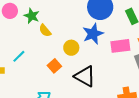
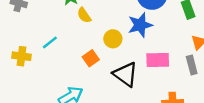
pink rectangle: (120, 46) -> (158, 60), moved

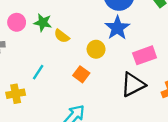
black triangle: (126, 74) -> (133, 85), moved, turned -44

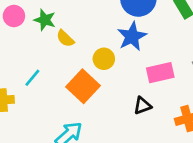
orange square: (81, 74) -> (83, 86), size x1.6
black triangle: (133, 85) -> (142, 106), size x0.6

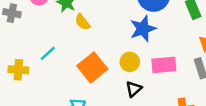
yellow circle: (104, 59) -> (130, 62), moved
black triangle: (142, 106) -> (134, 89), moved, turned -30

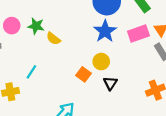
pink rectangle: (164, 65) -> (138, 33), moved
orange square: (92, 67) -> (83, 74), moved, size x0.6

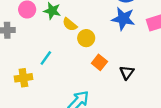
blue star: (105, 31) -> (123, 19), turned -30
yellow circle: (101, 62) -> (86, 38), moved

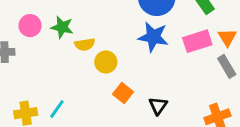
yellow semicircle: (70, 24) -> (85, 44), turned -48
cyan line: (46, 58) -> (57, 109), moved

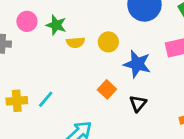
blue star: (153, 37) -> (137, 64), moved
yellow circle: (106, 62) -> (108, 42), moved

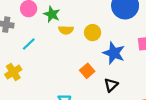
cyan line: (46, 99) -> (29, 44), moved
yellow cross: (17, 101) -> (13, 72), turned -35

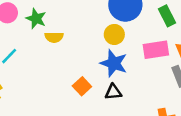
yellow circle: (93, 33) -> (114, 34), moved
black triangle: (111, 85) -> (113, 92), moved, turned 40

